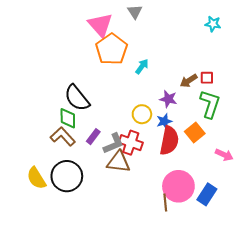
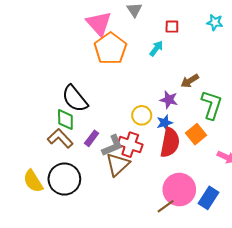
cyan arrow: (142, 66) -> (156, 48), moved
red square: (207, 78) -> (172, 27), moved
brown triangle: (119, 162) -> (118, 164), turned -50
brown line: (165, 203) -> (166, 206), turned 60

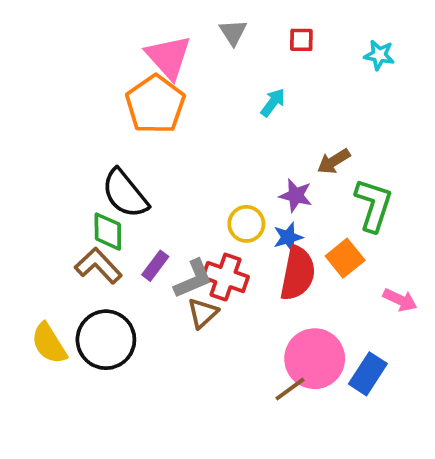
red square: (172, 27) -> (301, 40), moved
orange pentagon: (110, 48) -> (155, 104), moved
brown triangle: (118, 164) -> (203, 313), size x0.7

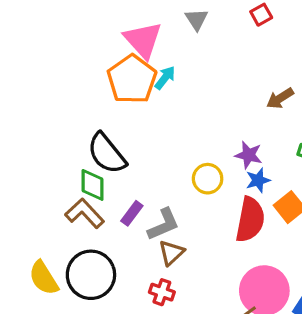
red square: (301, 40) -> (261, 15), moved, turned -30
cyan arrow: (273, 102) -> (165, 78), moved
brown arrow: (334, 161) -> (280, 98), moved
blue star: (288, 237) -> (258, 180), moved
red cross: (225, 277) -> (162, 292), moved, size x0.7

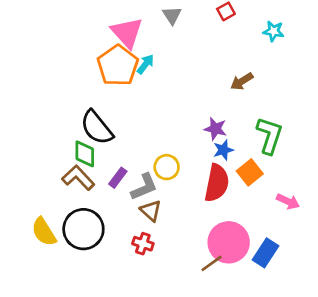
yellow circle: (208, 179) -> (167, 167), moved
brown triangle: (171, 253) -> (151, 211), turned -35

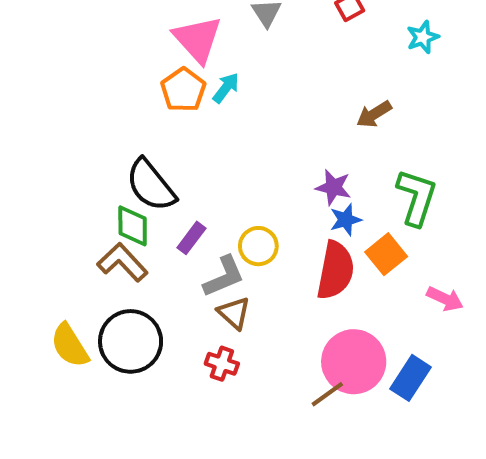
cyan star: (273, 31) -> (423, 37), turned -30
orange pentagon: (118, 65) -> (183, 90), size x0.7
purple rectangle: (118, 178) -> (191, 238), moved

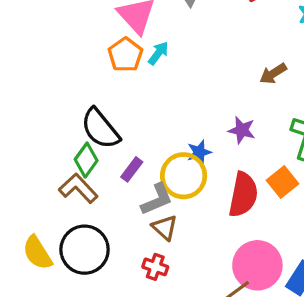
blue star: (346, 220) -> (199, 152), moved
green diamond: (133, 226) -> (86, 160), turned 36
yellow circle: (258, 246) -> (184, 176), size x1.5

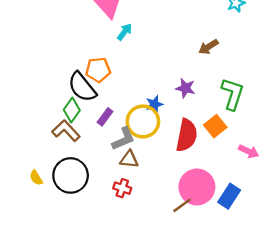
orange pentagon: (125, 55) -> (98, 70), moved, turned 30
brown triangle: (165, 228) -> (129, 159), turned -36
yellow semicircle: (37, 253) -> (36, 178), size x0.6

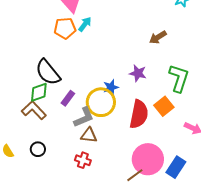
orange pentagon: (98, 70) -> (65, 28), moved
green diamond: (72, 110) -> (39, 92), turned 35
black circle: (71, 175) -> (38, 149), size x0.5

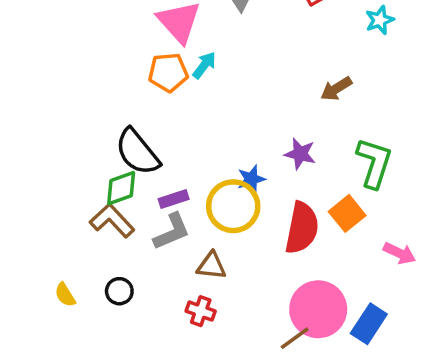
purple rectangle: (68, 98) -> (174, 199), turned 35
gray L-shape: (84, 117) -> (172, 232), moved

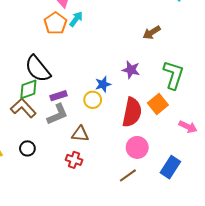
orange pentagon: (168, 72) -> (55, 23), turned -30
yellow circle: (233, 206) -> (93, 100), size x0.6
pink circle: (318, 309) -> (137, 147), moved, size x0.7

